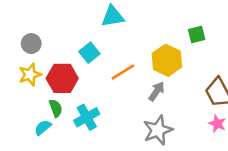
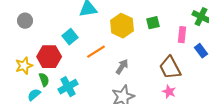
gray circle: (31, 44) -> (25, 21), moved
yellow hexagon: (167, 60) -> (122, 26), moved
yellow star: (30, 75) -> (24, 66), moved

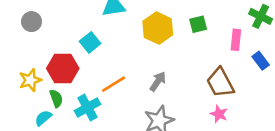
orange line: (96, 52) -> (114, 84), moved

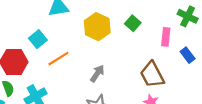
green square: (198, 24) -> (133, 23), turned -35
orange line: (114, 84) -> (58, 59), moved

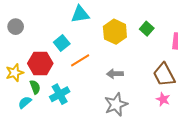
gray arrow: (97, 73) -> (115, 74), turned -126

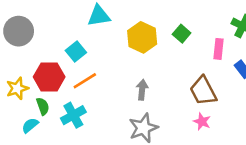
gray circle: (16, 27) -> (19, 31), size x1.5
orange line: (80, 60) -> (85, 81), moved
gray arrow: (115, 74) -> (142, 90), turned 98

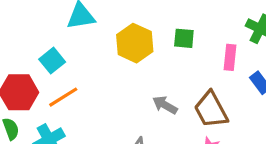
green square: (182, 34) -> (184, 38), turned -36
gray arrow: (142, 90) -> (165, 105), moved, turned -66

